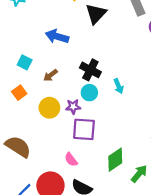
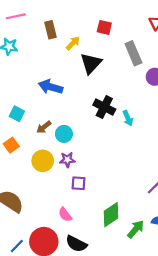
black cross: (90, 70) -> (104, 107), moved
cyan arrow: (119, 86) -> (128, 118), moved
cyan circle: (89, 93) -> (64, 134), moved
purple square: (84, 129) -> (79, 183), size x0.6

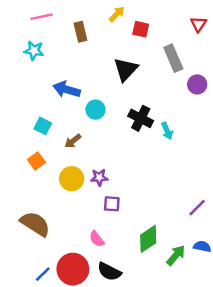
yellow arrow: (73, 43) -> (117, 14), moved
blue arrow: (51, 87) -> (67, 89), moved
cyan circle: (64, 134) -> (95, 110), moved

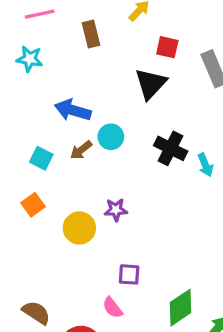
red square: (141, 29) -> (167, 47), moved
brown arrow: (73, 141) -> (81, 150), moved
purple star: (99, 177) -> (116, 210), moved
purple square: (112, 204) -> (129, 274), moved
brown semicircle: (35, 224) -> (36, 313), moved, size x0.7

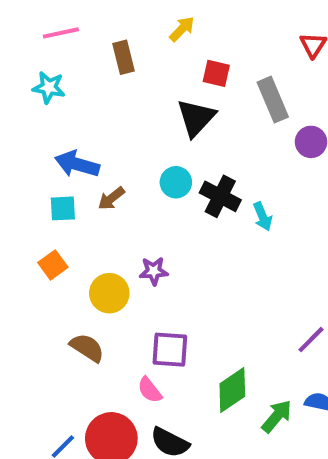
blue arrow: (73, 110) -> (77, 164), moved
cyan circle: (111, 137) -> (176, 182), moved
cyan square: (41, 158) -> (63, 208), turned -30
purple square: (129, 274) -> (170, 350), size x1.4
brown semicircle: (36, 313) -> (87, 348), moved

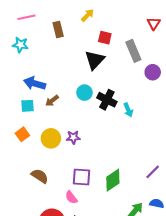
yellow circle: (109, 293) -> (51, 138), moved
green diamond: (232, 390) -> (113, 180), moved

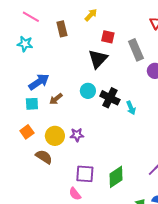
pink line: (26, 17) -> (31, 17), turned 42
blue arrow: (35, 83) -> (39, 82), turned 130
brown semicircle: (40, 176) -> (44, 157), moved

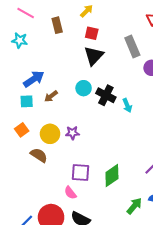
red square: (108, 37) -> (92, 33), moved

